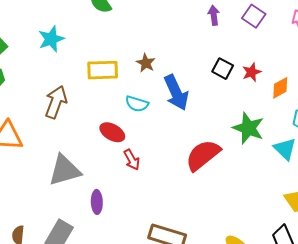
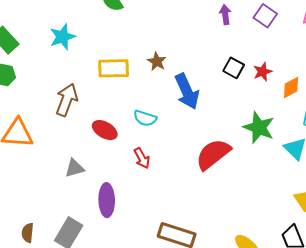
cyan semicircle: (137, 104) -> (145, 118), moved
red ellipse: (112, 132) -> (105, 130), moved
gray triangle: (64, 170) -> (75, 168), size x0.6
purple ellipse: (97, 202) -> (107, 200), size x1.4

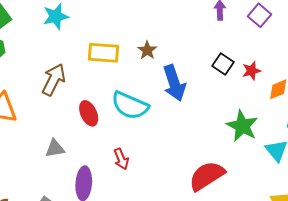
cyan semicircle: (145, 118) -> (130, 106), size x1.6
red ellipse: (105, 130) -> (89, 113), turned 30
red semicircle: (213, 154) -> (207, 176), moved
red arrow: (142, 158) -> (121, 159), moved

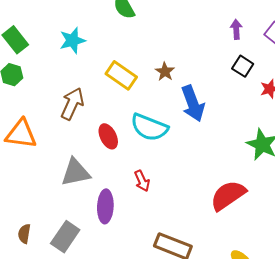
yellow rectangle: (103, 53) -> (121, 75), turned 32
black square: (223, 64) -> (243, 66), moved
gray triangle: (55, 148) -> (76, 172), size x1.5

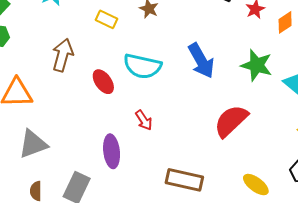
yellow rectangle: (121, 75) -> (106, 19), size x0.7
blue arrow: (193, 103) -> (201, 61), moved
gray triangle: (76, 172) -> (33, 144), moved

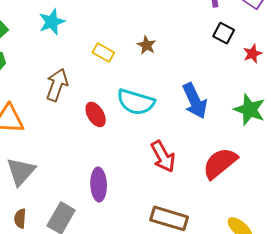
red arrow: (144, 120) -> (163, 156), moved, size x1.5
gray triangle: (33, 144) -> (21, 171), turned -32

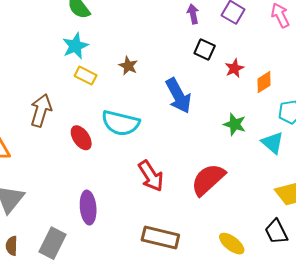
cyan star: (52, 22) -> (75, 46), moved
blue arrow: (195, 101) -> (178, 96), moved
green star: (250, 110) -> (235, 124), size x0.7

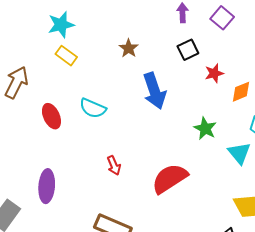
black square: (205, 50) -> (188, 50), turned 30
brown star: (128, 66) -> (129, 48), moved
cyan semicircle: (121, 123) -> (93, 108), size x0.7
red arrow: (151, 176) -> (114, 165), size x0.6

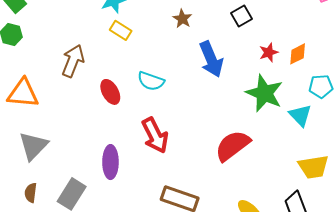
red star: (214, 73) -> (269, 52), moved
green star: (205, 129) -> (264, 93), size x1.6
red arrow: (114, 165) -> (155, 135), moved, size x1.8

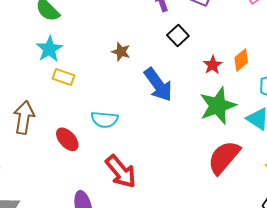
green star: (264, 93) -> (218, 106), turned -30
red semicircle: (233, 146) -> (224, 157), moved

